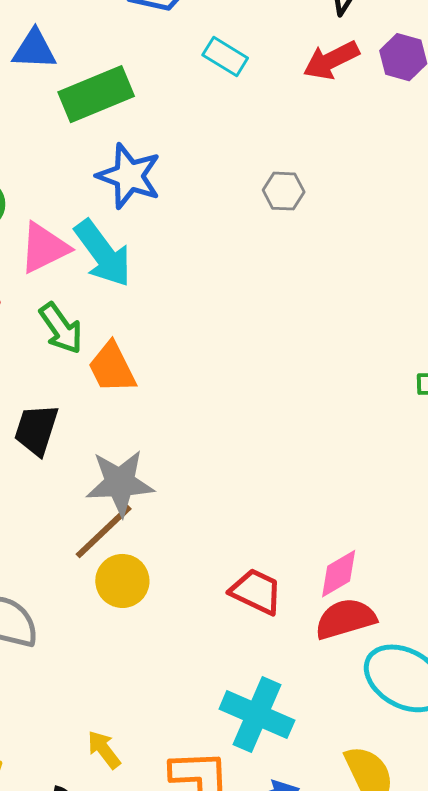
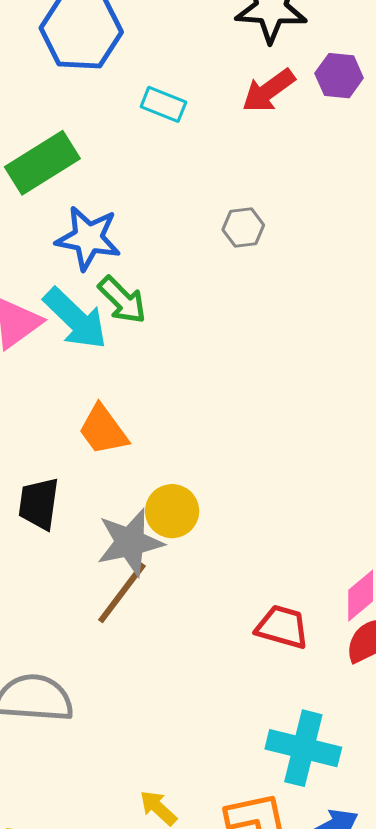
green arrow: (61, 328) -> (122, 300), moved
yellow circle: (122, 581) -> (172, 511), moved

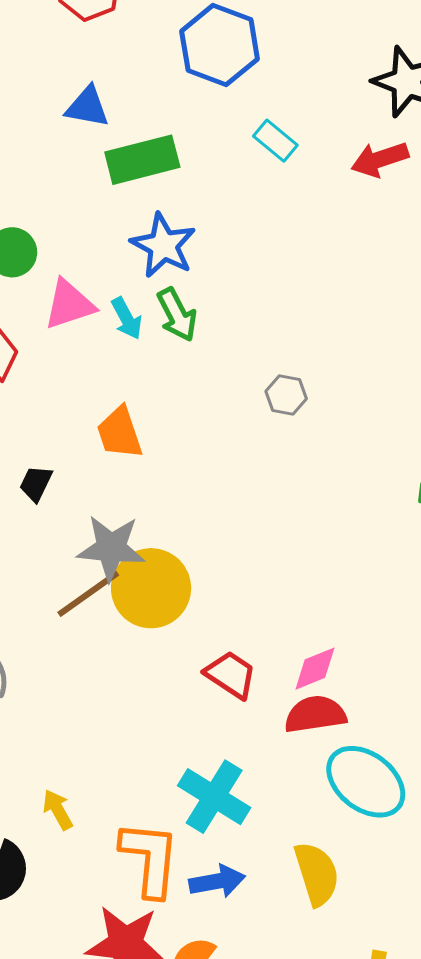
gray hexagon: (243, 227) -> (286, 395), moved
cyan arrow: (75, 319) -> (127, 318), size x0.6
black trapezoid: (39, 504) -> (36, 484), size x0.7
yellow circle: (172, 511) -> (151, 588), moved, size x1.5

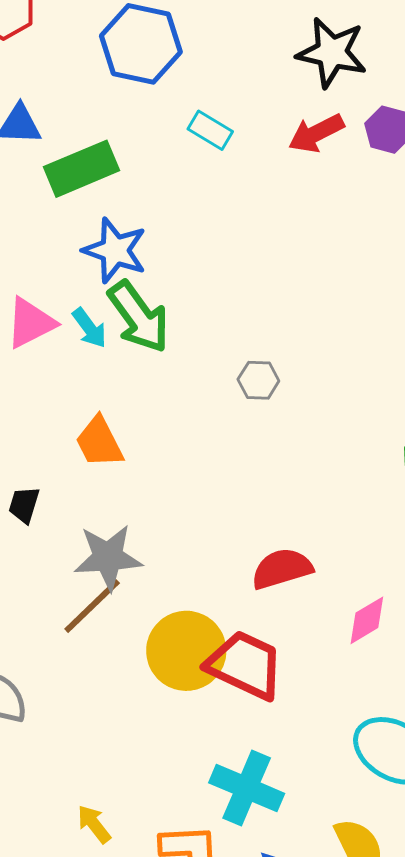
green arrow: (177, 315) -> (139, 317), size x1.4
yellow circle: (151, 588) -> (186, 651), moved
pink diamond: (315, 669) -> (367, 620), moved
red trapezoid: (231, 675) -> (245, 665), size x1.5
red semicircle: (315, 714) -> (282, 569), moved

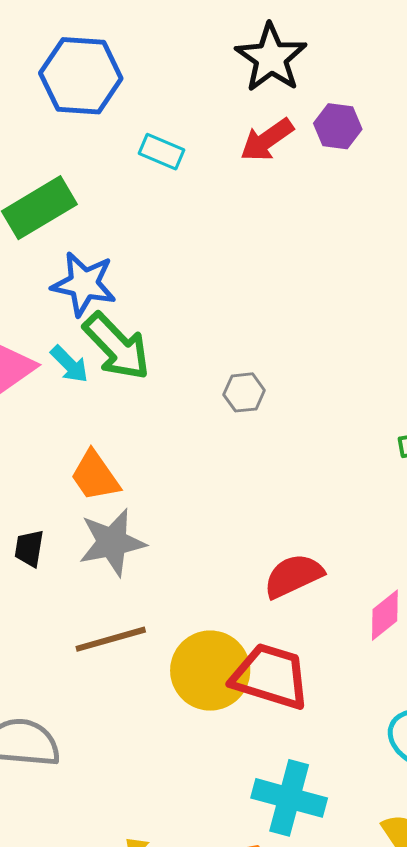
black star: (332, 53) -> (271, 58), turned 30
gray star: (108, 557) -> (112, 542), moved
brown line: (92, 606) -> (111, 639), turned 36

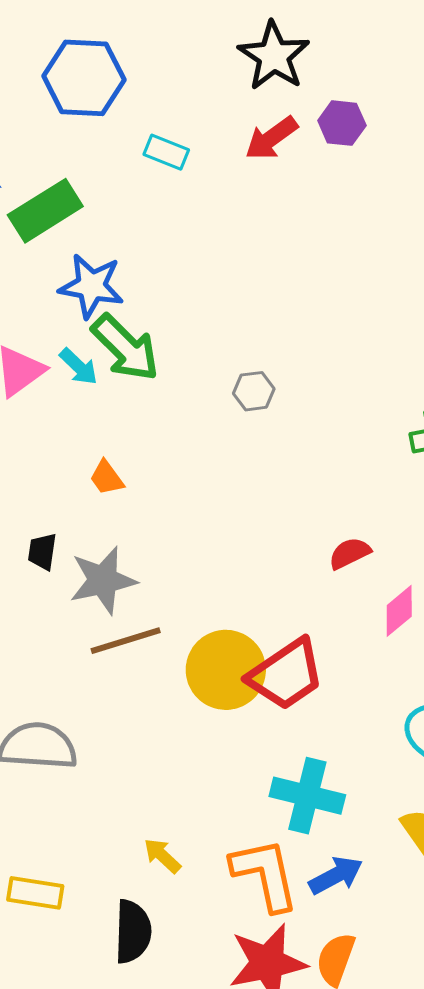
orange trapezoid: (95, 476) -> (107, 478), size x0.7
gray star: (112, 542) -> (103, 580), moved
red semicircle: (293, 576) -> (350, 553), moved, size x0.7
red trapezoid: (270, 676) -> (286, 674), turned 130

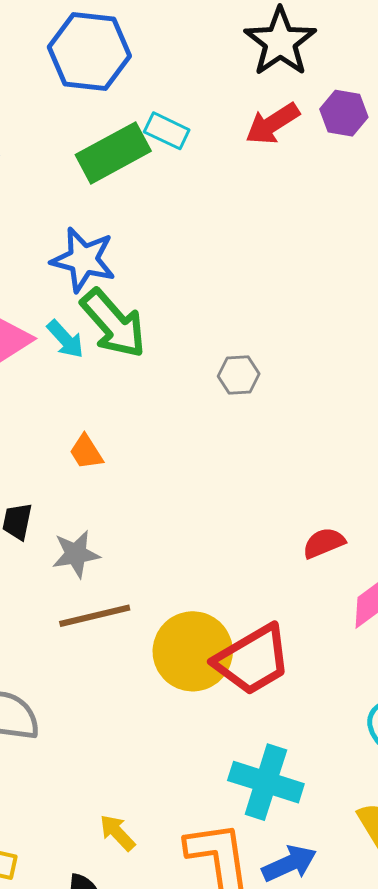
green rectangle: (45, 211) -> (113, 153), moved
gray star: (103, 580) -> (76, 554), size x0.7

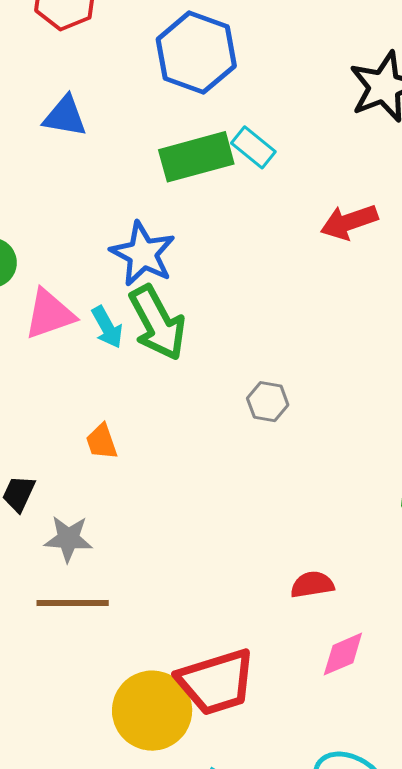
red arrow: (272, 124) -> (349, 222), moved
yellow circle: (193, 651) -> (152, 711), moved

